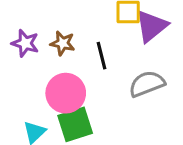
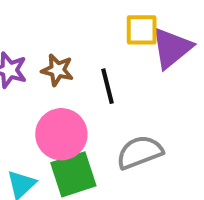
gray semicircle: (147, 84) -> (140, 152), moved

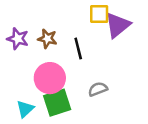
gray semicircle: (140, 152) -> (98, 89), size x0.7

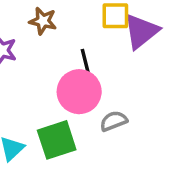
brown star: (47, 39) -> (43, 21), moved
pink circle: (50, 78) -> (79, 92), moved

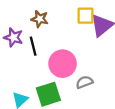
black line: (86, 64) -> (33, 46), moved

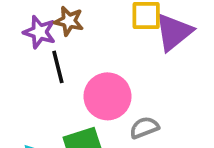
purple star: (13, 37) -> (39, 32), moved

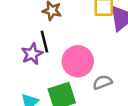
purple star: (39, 32) -> (32, 54), moved, turned 30

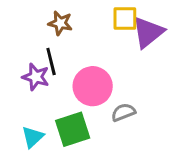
purple star: (32, 54) -> (36, 77), turned -30

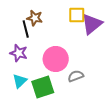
black line: (51, 62) -> (26, 29), moved
cyan triangle: (33, 137) -> (20, 81), moved

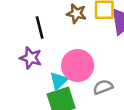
brown star: (35, 18) -> (76, 14), moved
cyan triangle: (20, 81) -> (59, 81), moved

